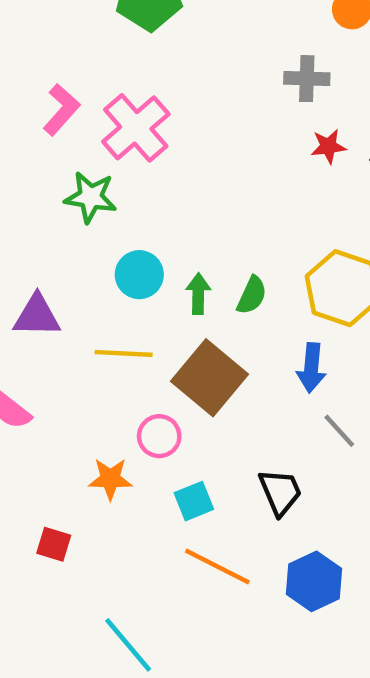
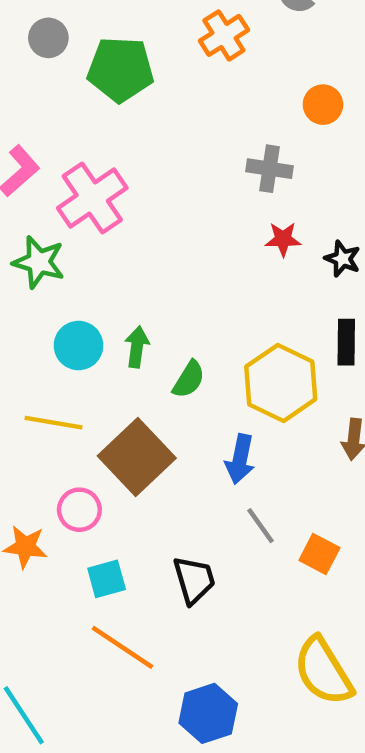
green arrow: (198, 294) -> (137, 347), moved
blue hexagon: (314, 581) -> (208, 713), moved

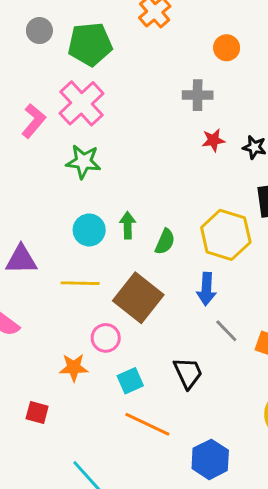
pink cross: (92, 198) -> (81, 103), moved
green star: (39, 262) -> (83, 162), moved

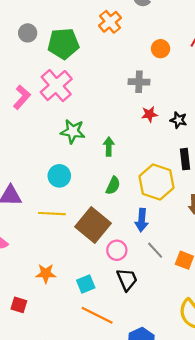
green star: (83, 162) -> (73, 131), moved
green arrow: (128, 225) -> (109, 146), moved
pink circle: (106, 338) -> (117, 250), moved

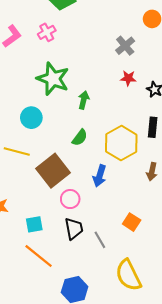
gray cross: (139, 82) -> (125, 46), turned 36
pink cross: (56, 86) -> (47, 32), size x0.6
green star: (73, 131) -> (53, 79), size x1.4
gray line: (155, 250) -> (100, 240), moved

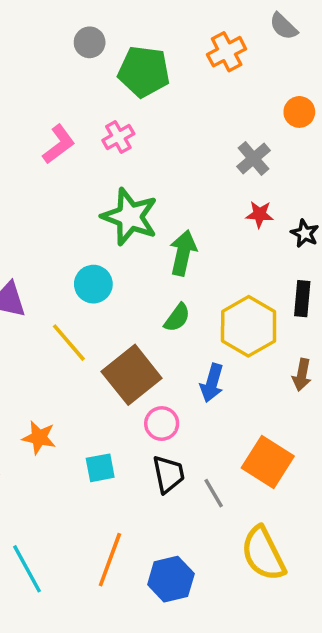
green arrow: (84, 100) -> (183, 253), size x1.4
yellow line: (17, 151) -> (69, 343), turned 35
orange square: (132, 222) -> (268, 462), size x1.6
orange line: (39, 256) -> (110, 560), moved, turned 72

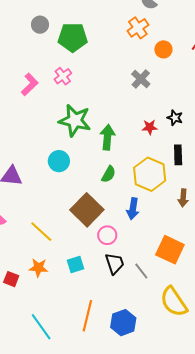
orange cross: (227, 52) -> (138, 28), moved
red star: (260, 214) -> (150, 127), moved
yellow line: (69, 343) -> (41, 232), moved
orange star: (39, 438) -> (38, 268), moved

